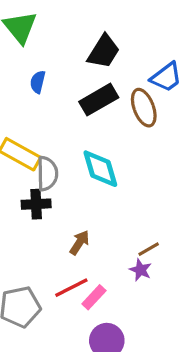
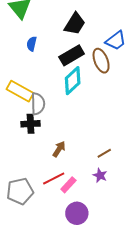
cyan diamond: (100, 169) -> (73, 81), moved, turned 64
purple star: (141, 270) -> (100, 175), moved

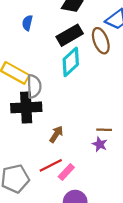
black cross: (31, 124) -> (26, 107), size x1.5
brown line: (104, 153) -> (104, 130), moved, turned 32
purple star: (100, 175) -> (100, 144), moved

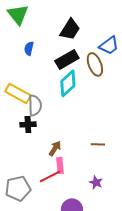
black cross: (26, 107) -> (28, 124), size x0.6
purple star: (100, 144) -> (96, 182), moved
pink rectangle: (66, 172) -> (60, 165), moved, turned -49

